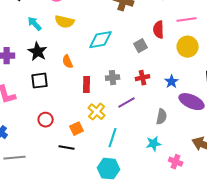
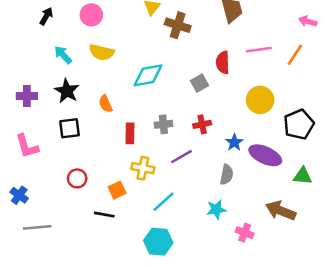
yellow circle: (188, 47) -> (260, 100), moved
blue star: (172, 82) -> (234, 142), moved
yellow cross: (97, 112) -> (143, 168), turned -30
cyan line: (113, 138) -> (163, 202), turned 30

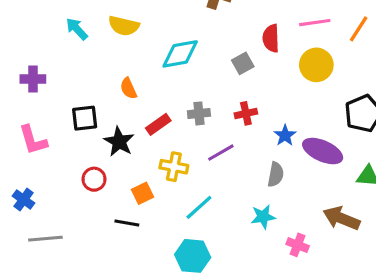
black star: (67, 91) -> (119, 142), moved
yellow circle: (260, 100) -> (316, 65), moved
red rectangle: (130, 133) -> (158, 124), turned 54

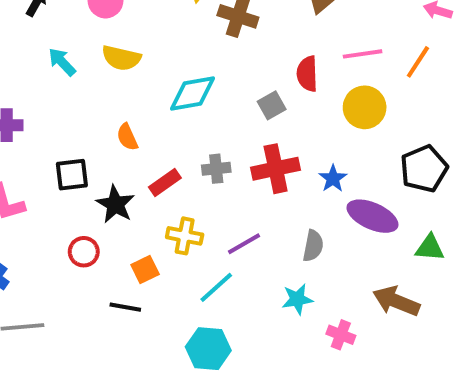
red cross: (246, 113) -> (276, 169), size x1.6
blue star: (285, 135) -> (333, 179), moved
purple line: (221, 153) -> (244, 244), moved

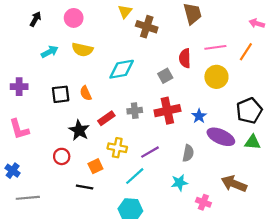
cyan arrow: (62, 62) -> (50, 52), turned 105
black square: (72, 175) -> (61, 94), moved
green triangle: (430, 248) -> (252, 142), moved

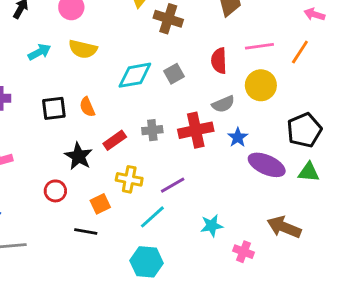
gray square: (165, 76) -> (174, 74), moved
gray semicircle: (188, 153) -> (223, 104), moved, turned 56

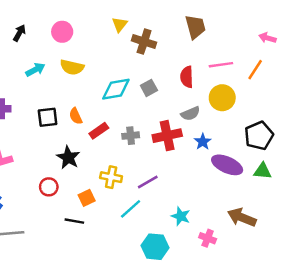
red rectangle: (115, 140) -> (99, 131), moved
cyan star: (212, 226) -> (181, 216), turned 30
cyan hexagon: (147, 262) -> (155, 247), moved

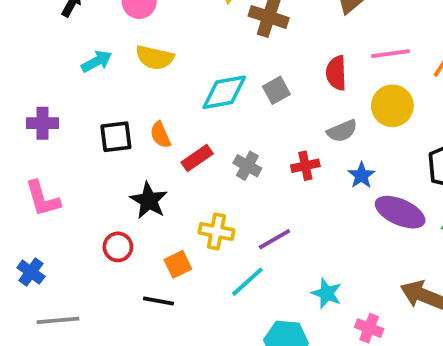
gray cross: (131, 136) -> (247, 166), turned 35
red cross: (167, 136) -> (305, 166), size x0.6

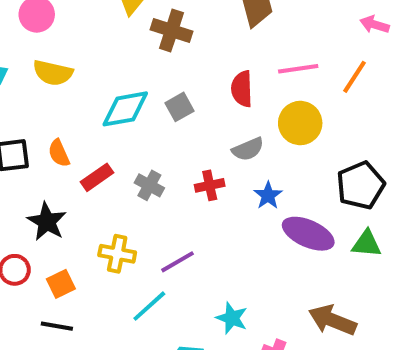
orange square: (178, 264) -> (61, 284), moved

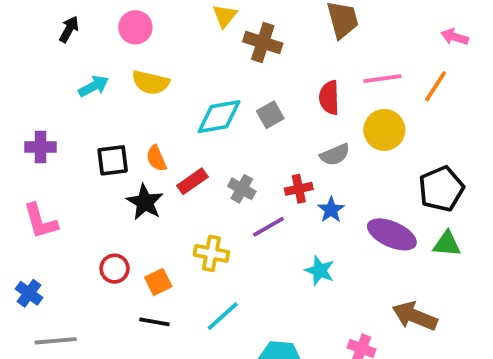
blue star: (268, 195) -> (331, 210), moved
black star: (47, 222) -> (145, 202), moved
purple line: (178, 262) -> (268, 227), moved
cyan line: (149, 306) -> (223, 316), moved
cyan star: (232, 318) -> (320, 271), moved

